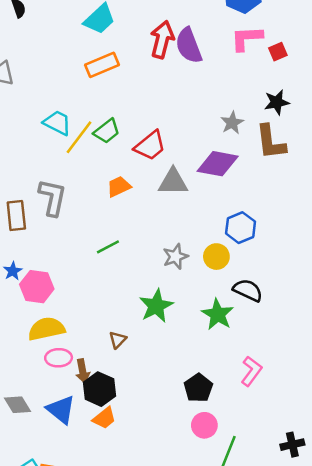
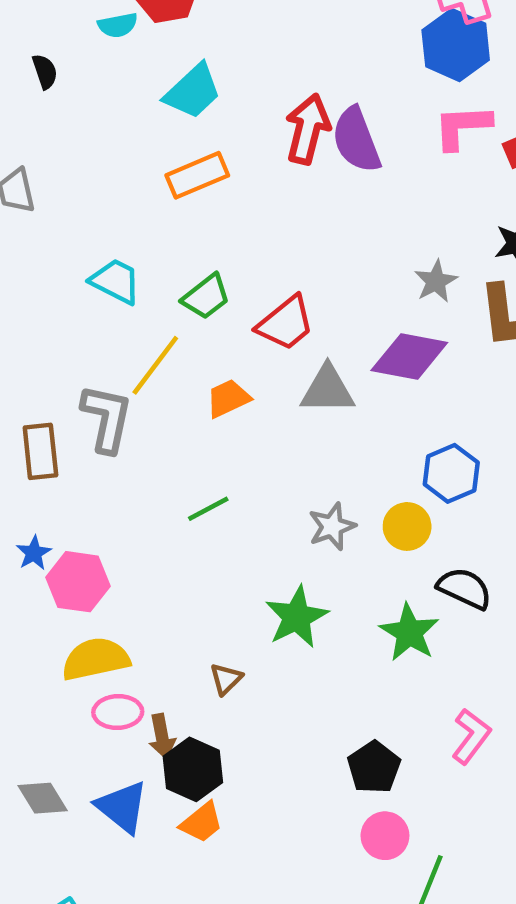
yellow line: (79, 137) -> (155, 365), moved

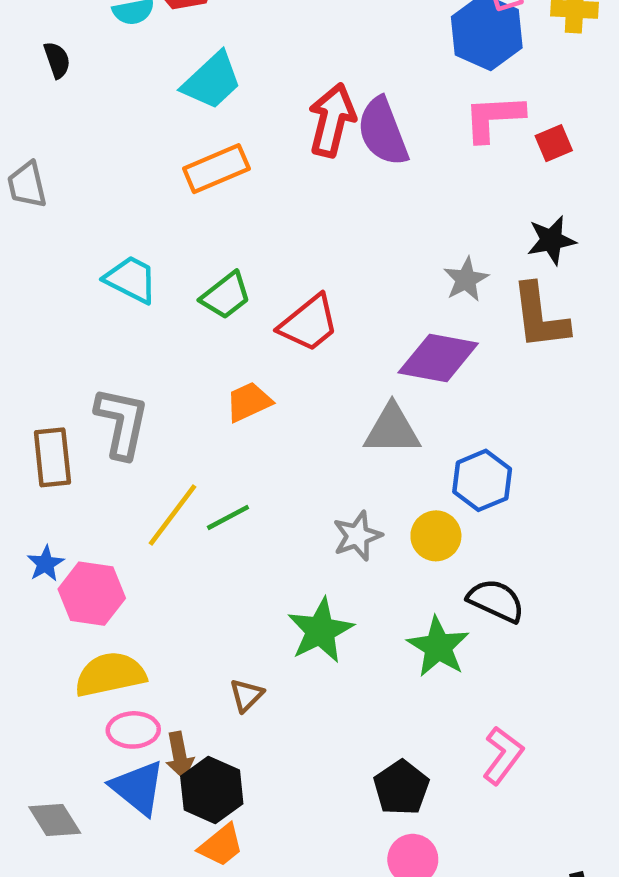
yellow line: (155, 365) -> (173, 515), moved
gray triangle: (328, 390) -> (392, 430), moved
blue triangle: (122, 807) -> (138, 788), moved

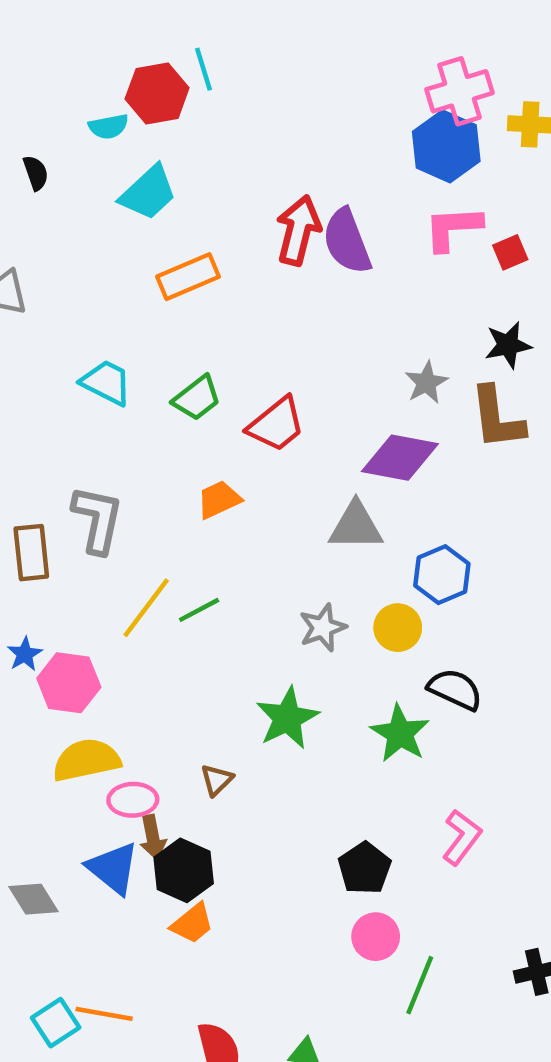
cyan trapezoid: (212, 81) -> (148, 193), moved
pink ellipse: (133, 730) -> (133, 800), moved

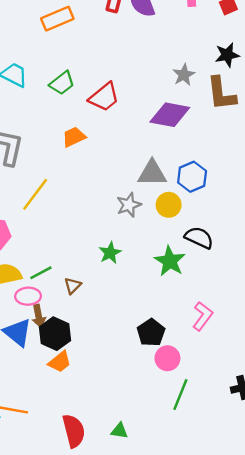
gray triangle: (356, 526) -> (152, 173), moved
green line: (199, 610) -> (41, 273), moved
green star: (287, 718) -> (110, 253), size x0.7
pink circle: (376, 937) -> (167, 358), moved

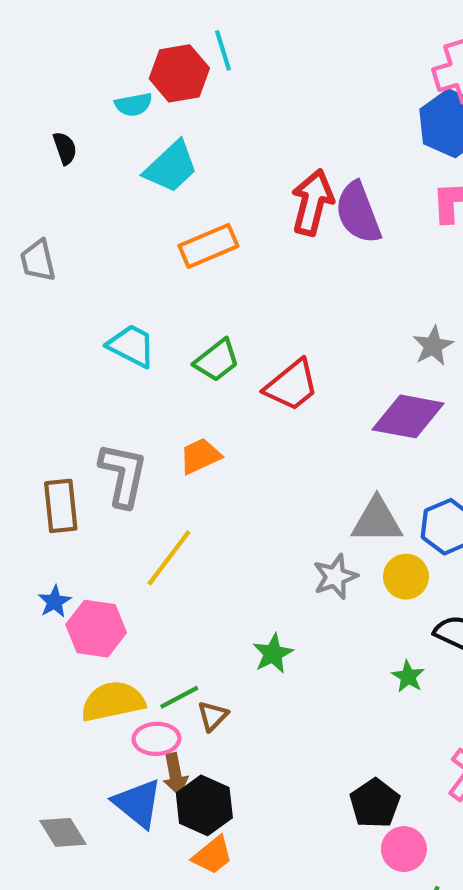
orange trapezoid: (74, 137) -> (200, 456), moved
green star: (110, 253) -> (273, 654), moved
green star: (170, 261) -> (408, 676), size x0.6
brown triangle: (73, 286) -> (213, 716), moved

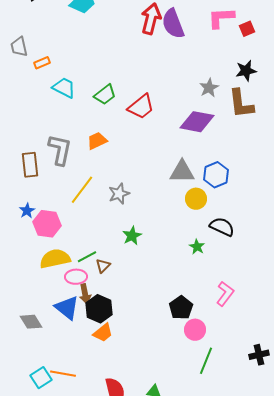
orange rectangle: (208, 246) -> (42, 63), moved, size x0.6
gray star: (335, 577) -> (119, 194), moved

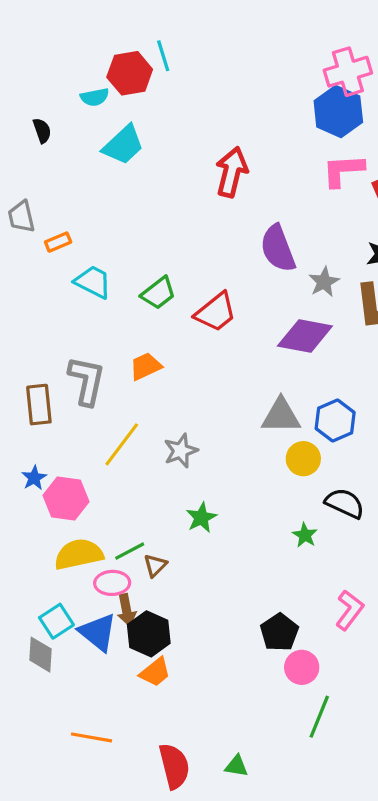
purple semicircle: (173, 24) -> (278, 248), moved
gray diamond: (31, 322) -> (40, 655), turned 35
cyan square: (41, 378) -> (56, 621), moved

